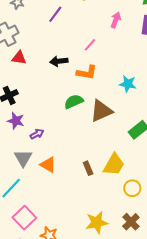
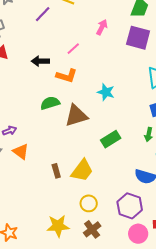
orange triangle: (48, 165) -> (21, 152), moved
yellow circle: (132, 188) -> (89, 203), moved

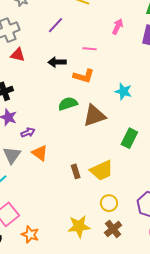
purple line: (43, 14) -> (55, 25), moved
pink line: (73, 49) -> (90, 49), turned 48
green rectangle: (111, 139) -> (129, 138), turned -30
yellow trapezoid: (82, 171) -> (102, 170), turned 30

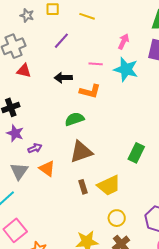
cyan star: (123, 91) -> (126, 69), moved, size x1.4
brown triangle: (94, 116) -> (81, 152), moved

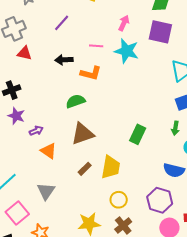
gray triangle: (19, 171) -> (46, 191), moved
yellow trapezoid: (109, 185) -> (111, 167), turned -55
brown rectangle: (83, 187) -> (85, 169), turned 64

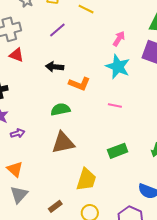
pink line: (96, 46) -> (115, 105), moved
green rectangle: (138, 134) -> (118, 151), turned 36
orange triangle: (48, 151) -> (15, 169), moved
brown rectangle: (85, 169) -> (55, 206), moved

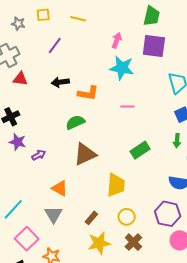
orange triangle: (15, 169) -> (60, 188), moved

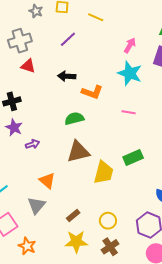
yellow trapezoid: (116, 185) -> (104, 173), moved

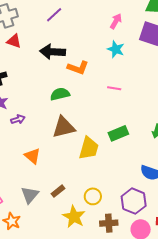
cyan star: (130, 73) -> (116, 49), size x0.7
black arrow: (67, 76) -> (53, 52), size x1.4
gray triangle: (36, 205) -> (30, 195), moved
yellow star: (76, 242) -> (74, 217), moved, turned 30
brown cross: (110, 247) -> (109, 223), moved, turned 30

